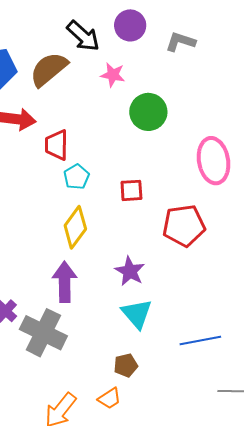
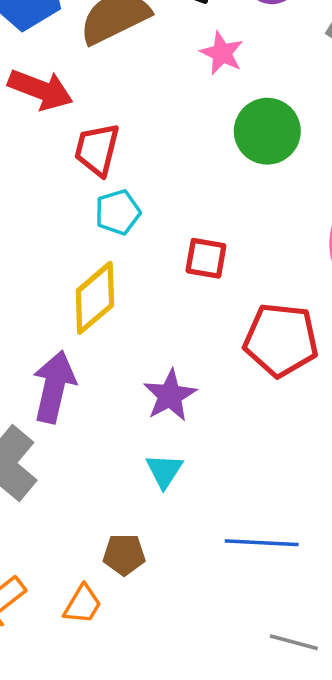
cyan triangle: (137, 314) -> (164, 471), size x0.7
orange trapezoid: (110, 398) -> (83, 604), turned -40

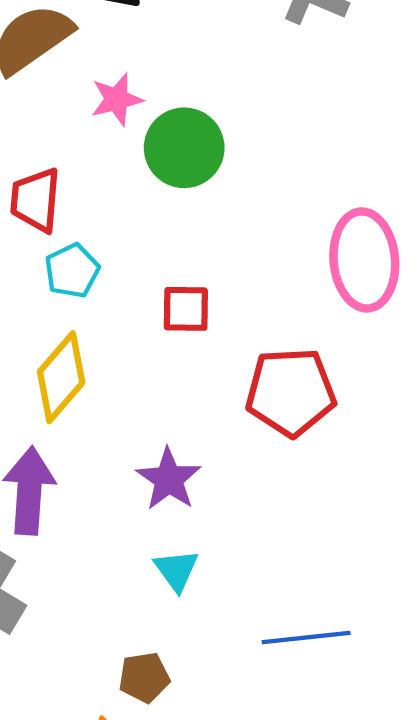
pink star: (222, 53) -> (117, 99), moved, turned -30
green circle: (267, 131) -> (184, 148), moved

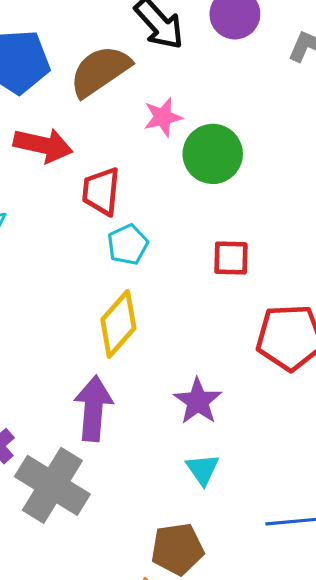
red square: (186, 309) -> (231, 258), moved
brown pentagon: (144, 677) -> (177, 549), size x1.4

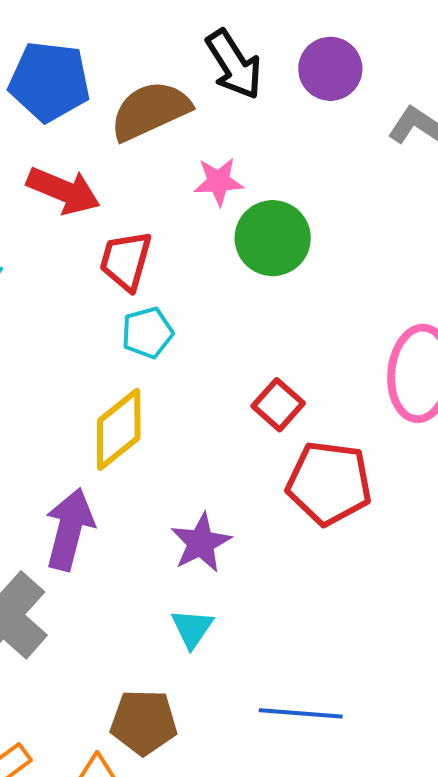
red square: (231, 258) -> (278, 405), moved, turned 30

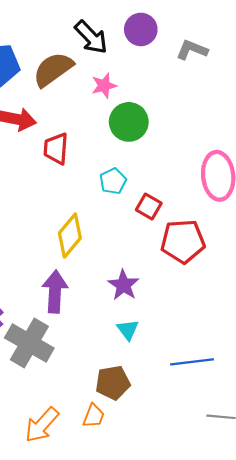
pink star: (218, 181) -> (104, 86), moved
cyan pentagon: (147, 333) -> (113, 181), moved

